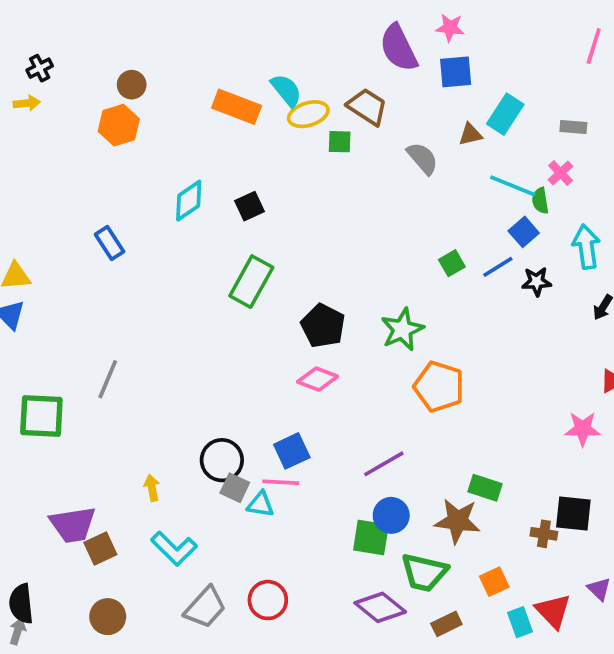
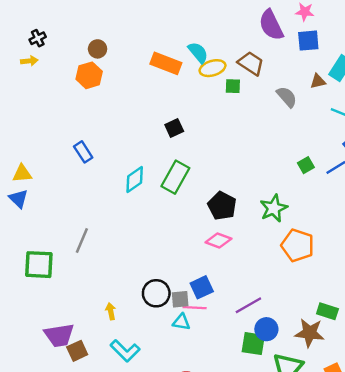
cyan diamond: (189, 201) -> (135, 179), moved
purple line: (384, 464) -> (248, 305), moved
gray square: (235, 488) -> (180, 299), moved, turned -30

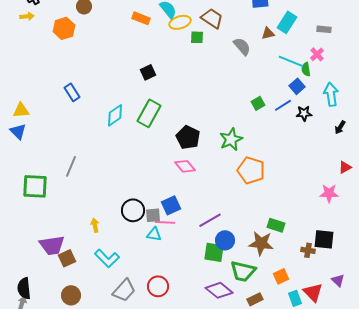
orange rectangle: (166, 63) -> (141, 18), size x0.7
orange hexagon: (89, 75) -> (64, 28), moved
pink diamond: (218, 241) -> (185, 166), turned 30

